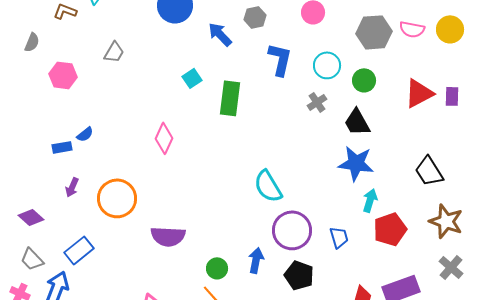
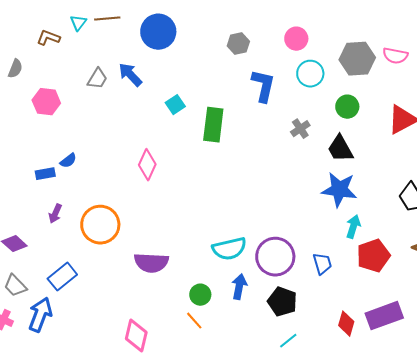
blue arrow: (220, 34) -> (130, 75), moved
cyan circle: (327, 65) -> (310, 74), moved
cyan semicircle: (268, 186) -> (229, 249), moved, turned -72

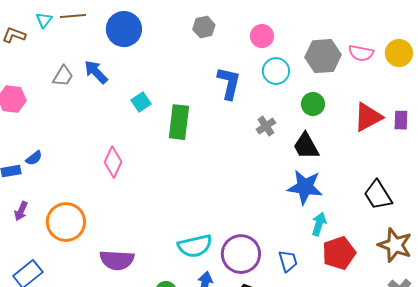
gray hexagon: (238, 44) -> (204, 27), moved

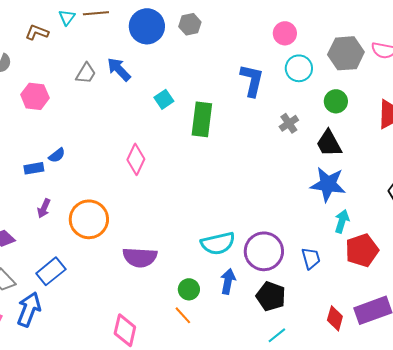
gray hexagon: (204, 27) -> (190, 24), moved

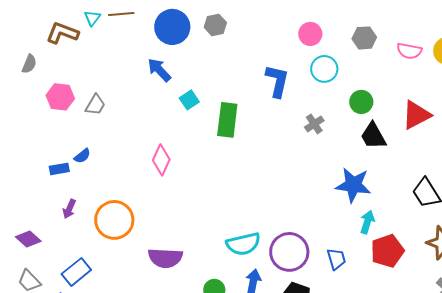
brown L-shape: (37, 32) -> (62, 33), size x1.4
gray hexagon: (346, 53) -> (364, 38), moved, size x0.7
blue arrow: (119, 69) -> (159, 70), moved
gray trapezoid: (86, 73) -> (95, 105), moved
black trapezoid: (329, 143) -> (373, 136), moved

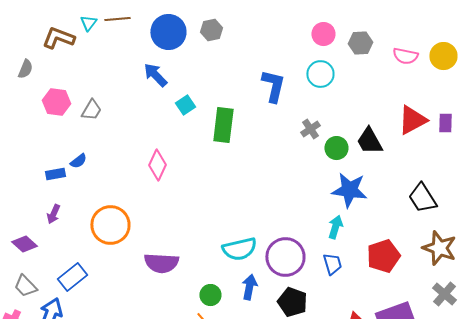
pink circle: (310, 34) -> (323, 34), moved
green circle: (361, 102) -> (336, 148), moved
purple arrow: (69, 209) -> (53, 214), moved
cyan arrow: (367, 222) -> (335, 227), moved

